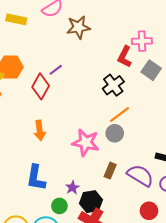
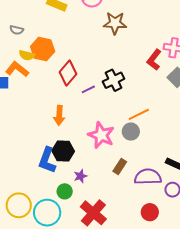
purple line: (56, 70) -> (88, 89), moved
black cross: (113, 85) -> (114, 80), moved
purple semicircle: (140, 176) -> (148, 177), turned -44
black hexagon: (91, 202) -> (63, 151), moved

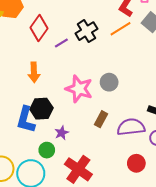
orange line: (139, 114) -> (121, 29), moved

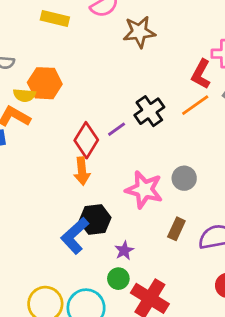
red diamond: (39, 28) -> (86, 140), moved
blue L-shape: (26, 120) -> (75, 236), turned 36
green circle: (47, 150) -> (118, 279), moved

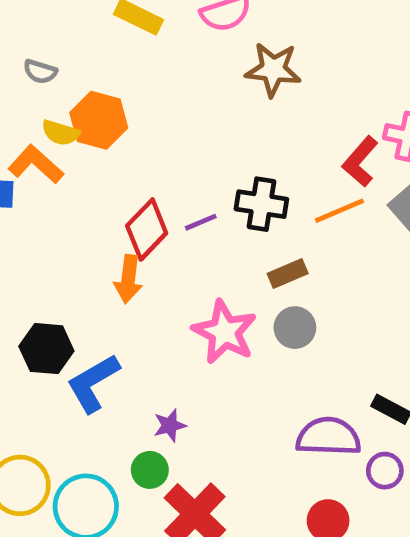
black cross: (149, 111) -> (261, 204), turned 32
black hexagon: (95, 219) -> (46, 349), moved
brown rectangle: (176, 229) -> (288, 273), moved, turned 30

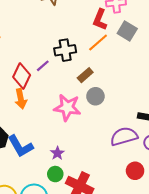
blue L-shape: (93, 383) -> (20, 146), turned -72

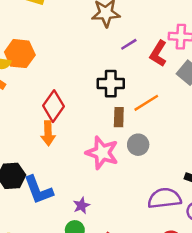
orange line: (98, 42) -> (146, 103), moved
purple line: (43, 66) -> (129, 44), moved
brown rectangle: (85, 75) -> (119, 117), moved, turned -56

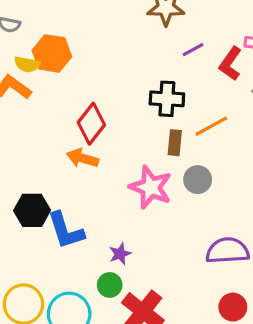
orange arrow: (48, 133) -> (82, 158), turned 105

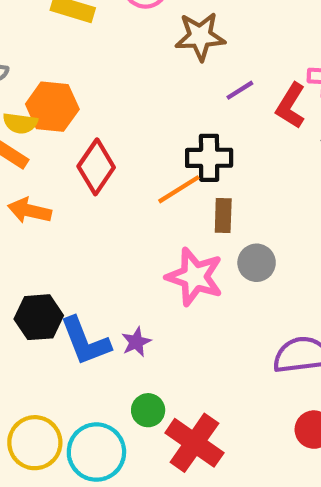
red diamond: (91, 124) -> (96, 167), moved
orange line: (211, 126) -> (179, 189), moved
orange arrow: (82, 158) -> (30, 211), moved
purple star: (120, 254) -> (136, 342), moved

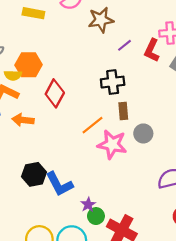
orange line: (179, 189) -> (92, 125), moved
purple star: (136, 342) -> (88, 205), moved

